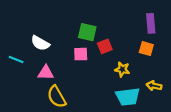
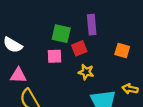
purple rectangle: (151, 23) -> (92, 25), moved
yellow star: (122, 69) -> (86, 72), moved

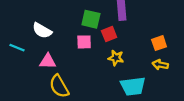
orange square: (122, 51) -> (159, 43), moved, turned -35
yellow arrow: (130, 89) -> (160, 65), moved

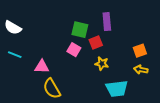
white semicircle: (42, 31) -> (13, 28), moved
pink square: (84, 42) -> (74, 50), turned 32

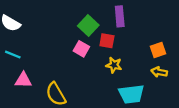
green square: (80, 30) -> (88, 26), turned 30
red square: (96, 43) -> (107, 41), turned 32
pink triangle: (42, 67) -> (23, 80), moved

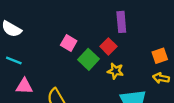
green square: (88, 26) -> (89, 59), moved
red square: (107, 41) -> (108, 46), turned 35
pink square: (81, 49) -> (69, 43), moved

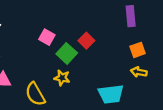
purple rectangle: (121, 22) -> (131, 16), moved
yellow star: (115, 71) -> (62, 78), moved

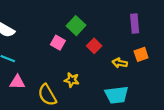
green square: (67, 53) -> (76, 26), moved
yellow arrow: (139, 72) -> (120, 63), moved

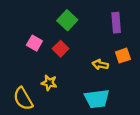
green square: (76, 26) -> (67, 20), moved
red square: (94, 46) -> (61, 49), moved

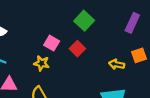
purple rectangle: (116, 23) -> (132, 23), turned 30
yellow star: (49, 83) -> (42, 63), moved

